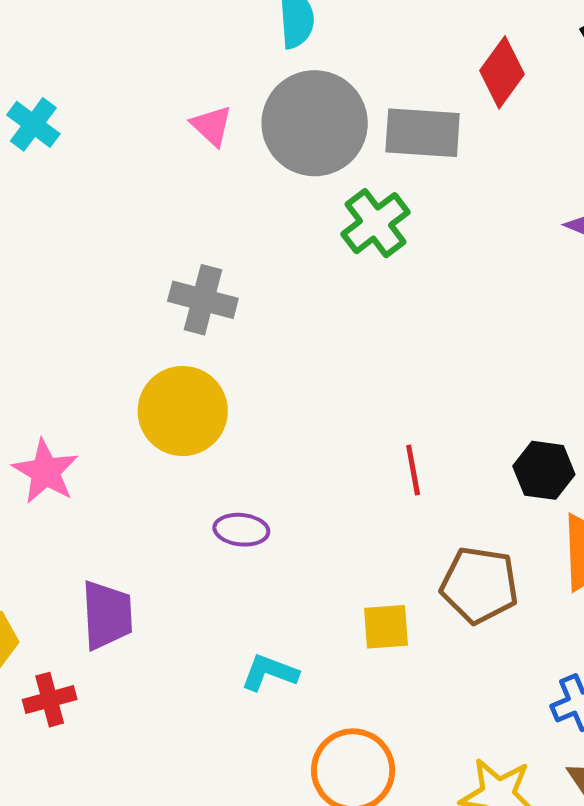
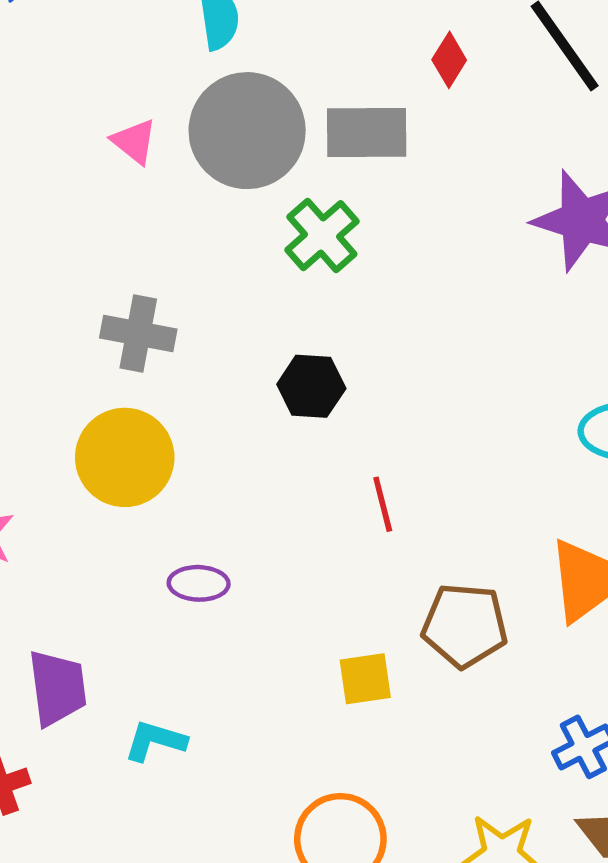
red diamond: (502, 72) -> (449, 60), size x0.7
black hexagon: (544, 470) -> (311, 386), moved
cyan L-shape: (269, 673) -> (155, 741), moved

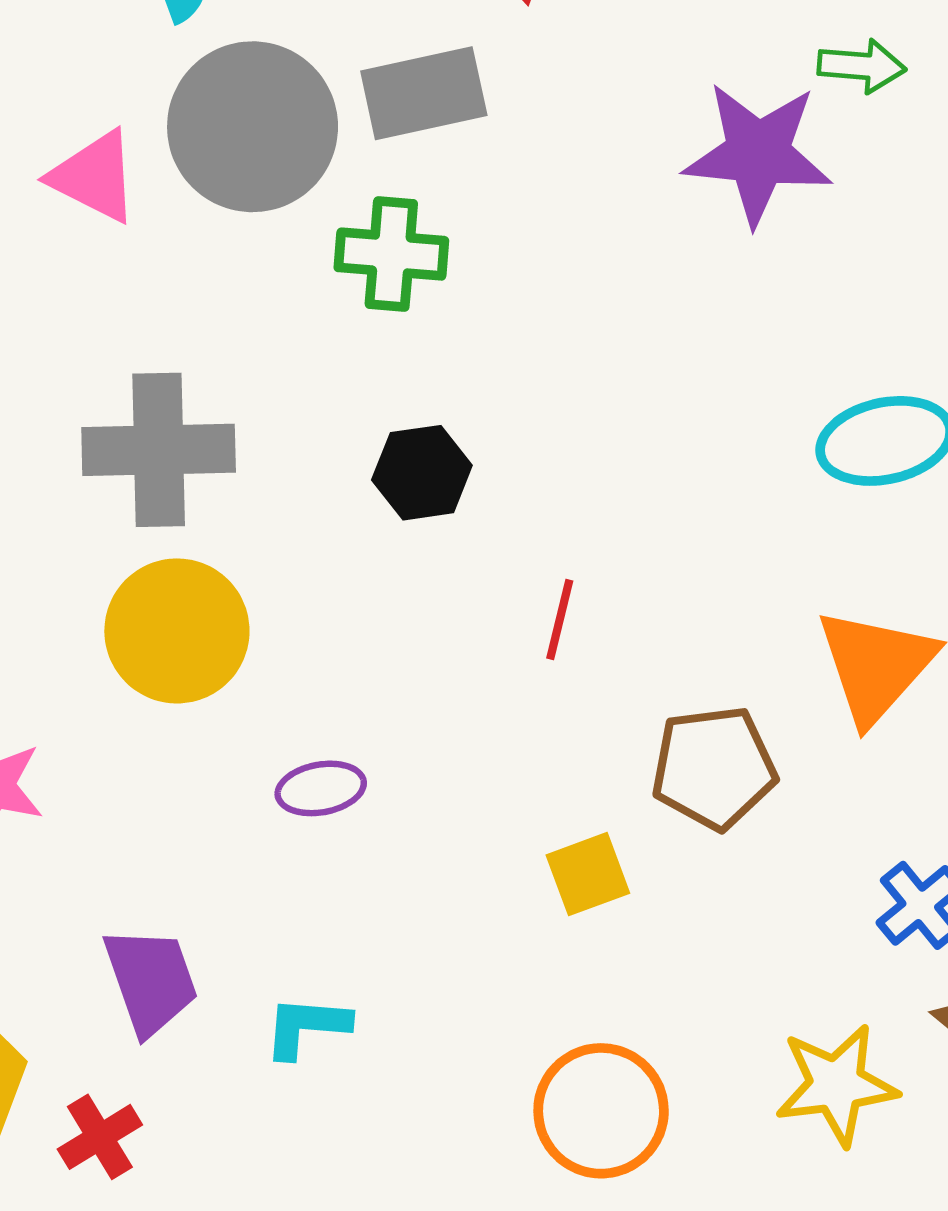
pink triangle: (134, 141) -> (94, 177), size x1.4
green cross: (322, 236) -> (391, 254), turned -32
gray cross: (138, 334) -> (159, 450), size x1.4
red line: (383, 504) -> (560, 619), turned 40

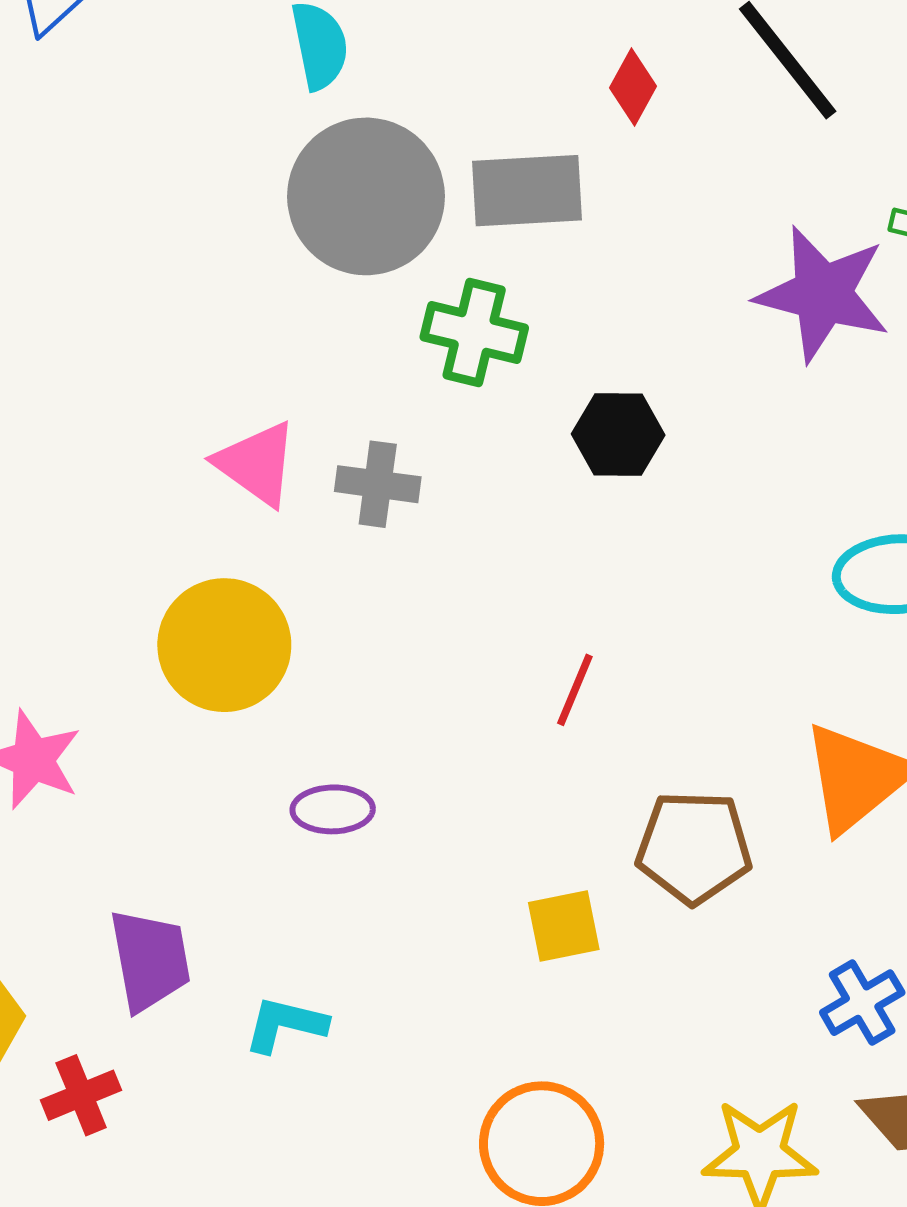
pink triangle: (94, 177) -> (257, 464), moved
gray cross: (159, 450) -> (378, 484), moved, size x0.6
black hexagon: (422, 473) -> (618, 434), moved

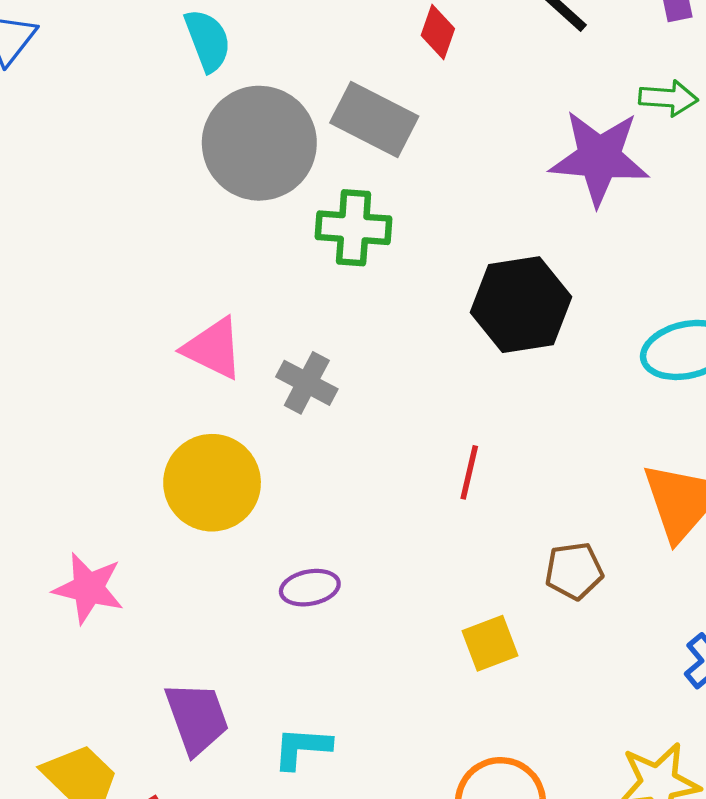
gray rectangle: (527, 191) -> (374, 119), turned 40
black hexagon: (618, 434) -> (521, 305), moved, size x1.5
gray cross: (378, 484) -> (307, 383), moved, turned 30
brown pentagon: (694, 847) -> (574, 571), size x0.7

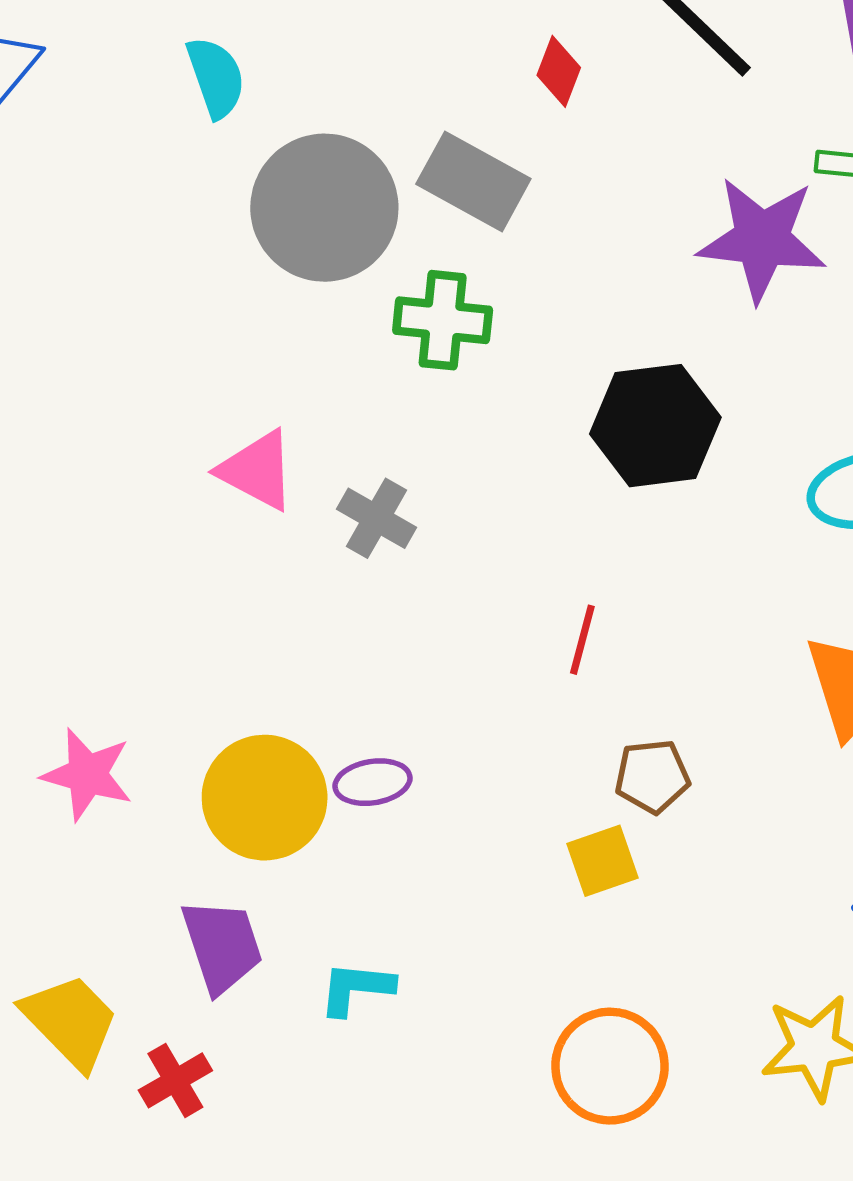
cyan semicircle: (208, 40) -> (216, 77), moved
yellow circle: (212, 483) -> (265, 798), moved
brown pentagon: (574, 571) -> (652, 776), moved

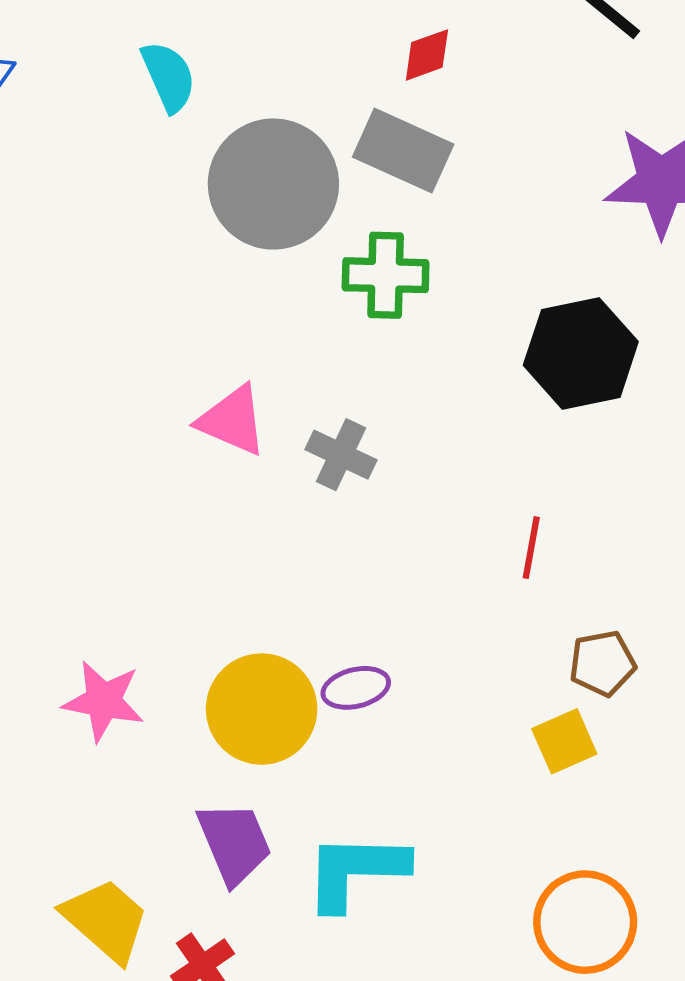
red diamond: (559, 71) -> (427, 55), moved, turned 54
cyan L-shape: (356, 988) -> (356, 871), size x1.6

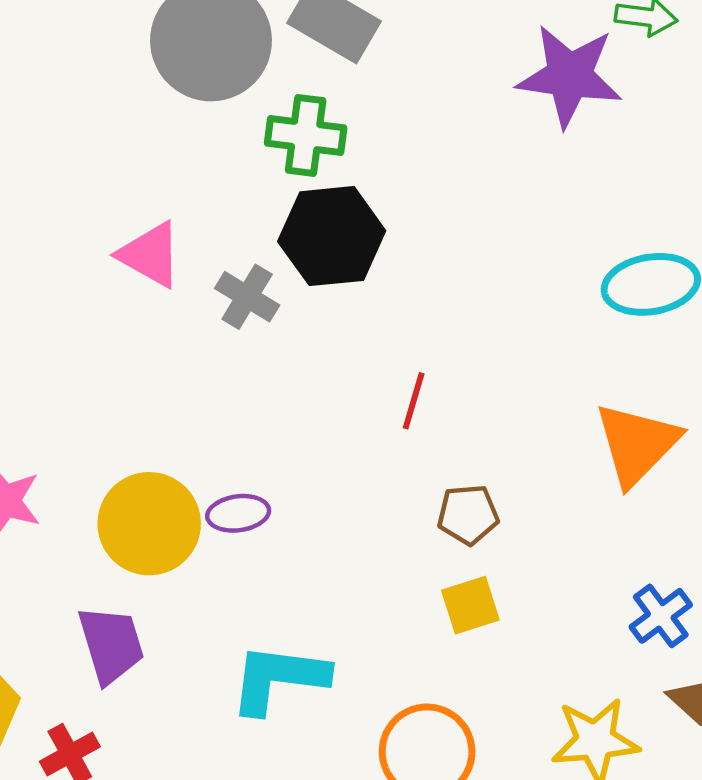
black hexagon: (581, 353) -> (332, 236), moved
yellow square: (564, 741) -> (470, 605), moved
cyan L-shape: (356, 871) -> (279, 678), moved

